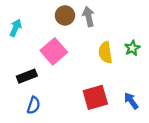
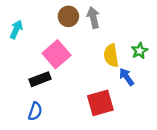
black rectangle: (27, 76) -> (40, 79), moved
blue arrow: (131, 101) -> (127, 77), moved

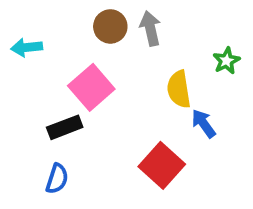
cyan arrow: (16, 29) -> (27, 47), turned -120
green star: (140, 51) -> (226, 61), moved
red square: (100, 103) -> (162, 165), turned -32

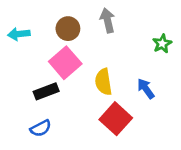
brown circle: (110, 26) -> (68, 29), moved
yellow semicircle: (179, 89) -> (103, 82), moved
blue semicircle: (57, 179) -> (41, 128), turned 45

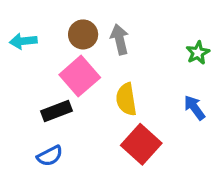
gray arrow: (108, 20) -> (120, 39), moved
blue arrow: (146, 89) -> (194, 108), moved

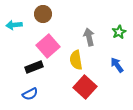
brown circle: (83, 34) -> (43, 14), moved
gray arrow: (120, 39) -> (89, 37), moved

